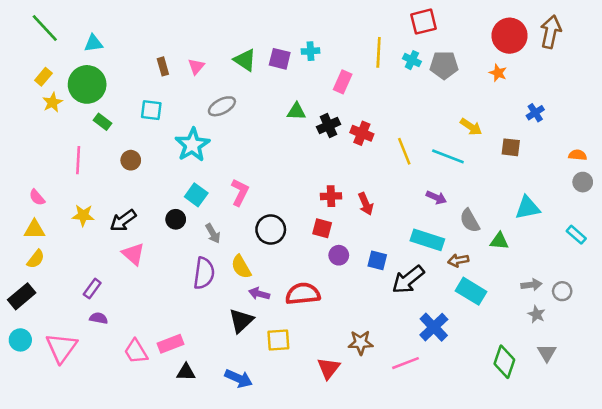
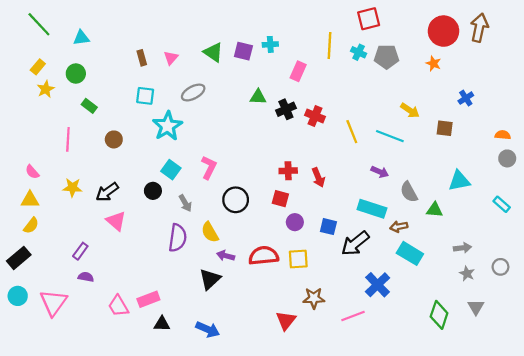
green circle: (87, 84) -> (76, 74), size x0.6
cyan square: (151, 110) -> (145, 96), moved
gray circle: (562, 291) -> (500, 267), moved
yellow square: (278, 340) -> (298, 259), moved

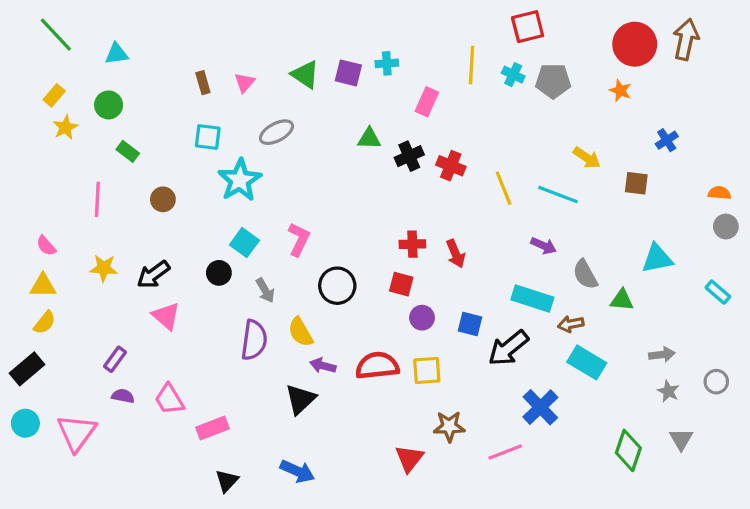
pink trapezoid: (118, 306) -> (169, 399), moved
black triangle: (162, 324) -> (227, 481), moved, turned -48

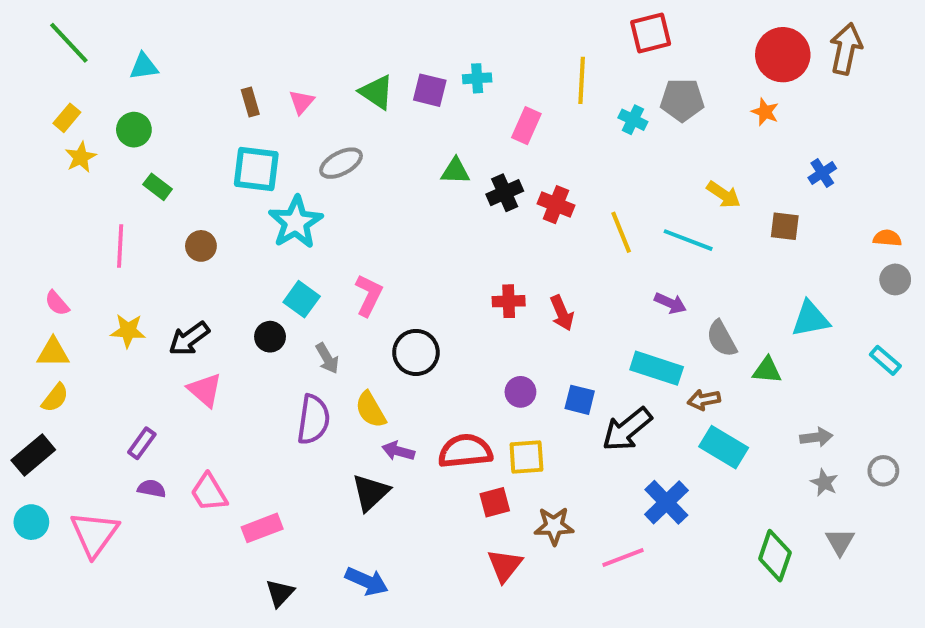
cyan cross: (513, 75) -> (633, 120), moved
cyan square: (208, 137) -> (256, 169), size x1.4
red square: (401, 284) -> (495, 502), moved, turned -30

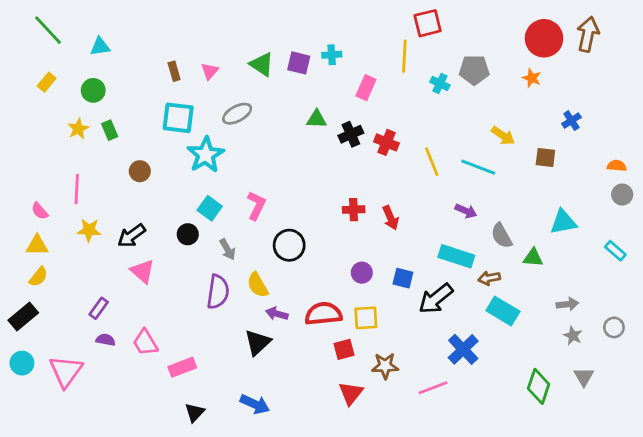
red square: (651, 33) -> (428, 23), moved
yellow star: (81, 157) -> (78, 129), moved
green rectangle: (158, 187) -> (110, 130), turned 30
pink line: (120, 246) -> (77, 189), moved

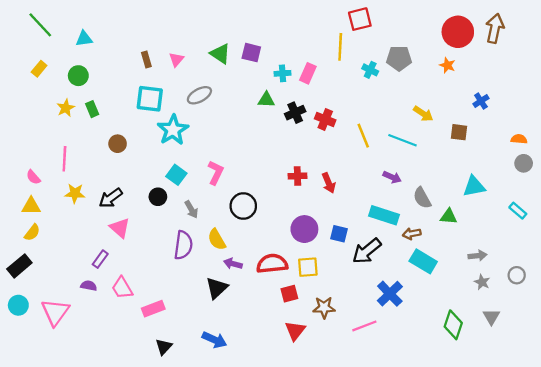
cyan cross: (332, 55) -> (282, 73), moved
purple circle: (362, 273) -> (304, 229), size x1.5
purple rectangle: (99, 308) -> (100, 259), moved

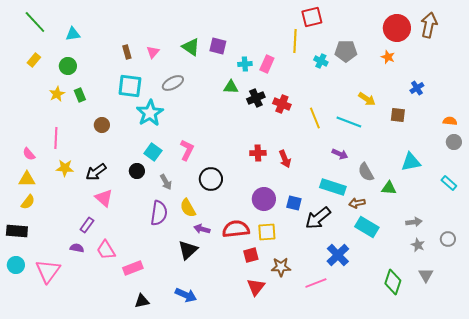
black rectangle: (19, 266) -> (17, 231), turned 45
black triangle: (164, 347) -> (142, 301), turned 35

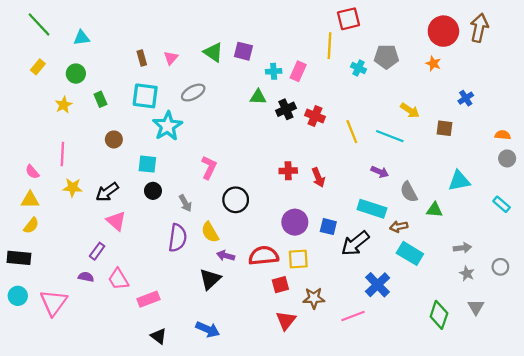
green rectangle: (80, 95) -> (100, 99), moved
cyan square: (153, 152) -> (147, 164), moved, turned -30
black triangle: (142, 301) -> (159, 336), turned 49

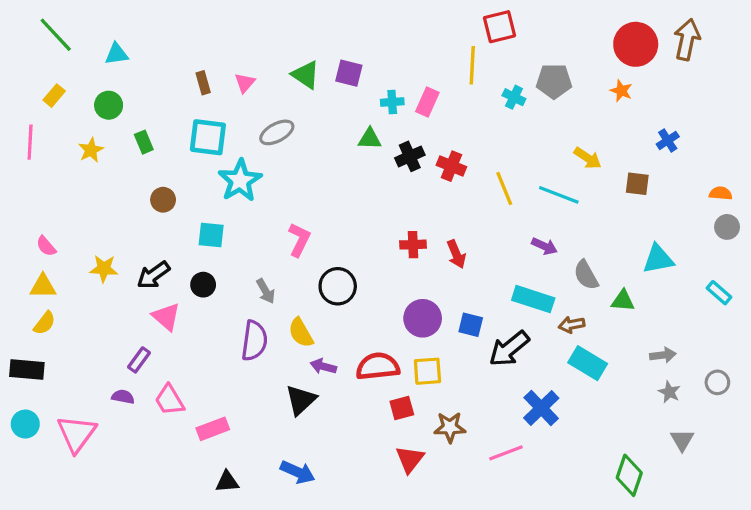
pink line: (62, 154) -> (30, 142), moved
black circle: (153, 191) -> (203, 285), moved
green diamond: (439, 315) -> (629, 475), moved
black triangle: (159, 336) -> (227, 482), turned -42

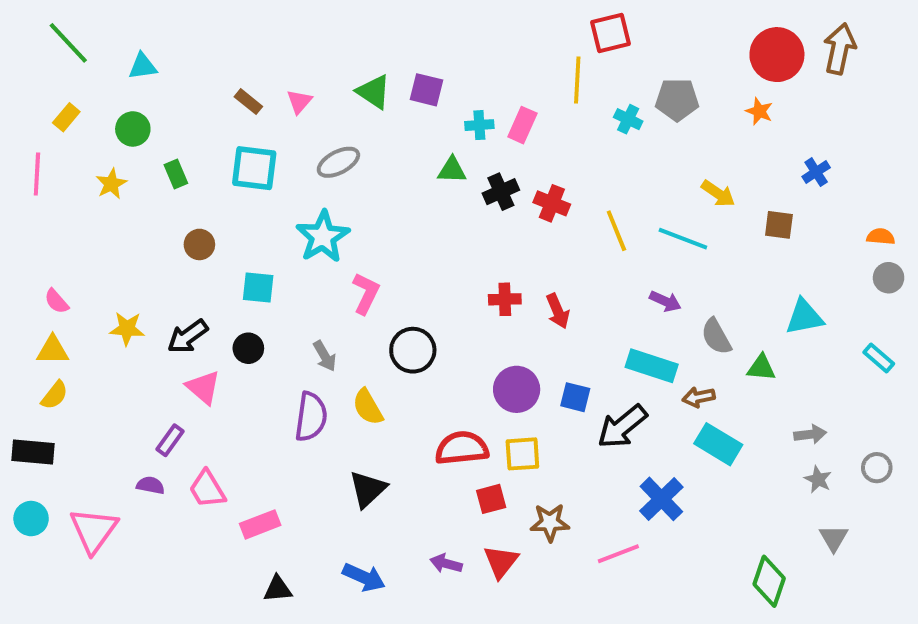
brown rectangle: (203, 83) -> (248, 102), turned -35
cyan star: (240, 180) -> (323, 237), moved
purple arrow: (323, 366) -> (446, 564), moved

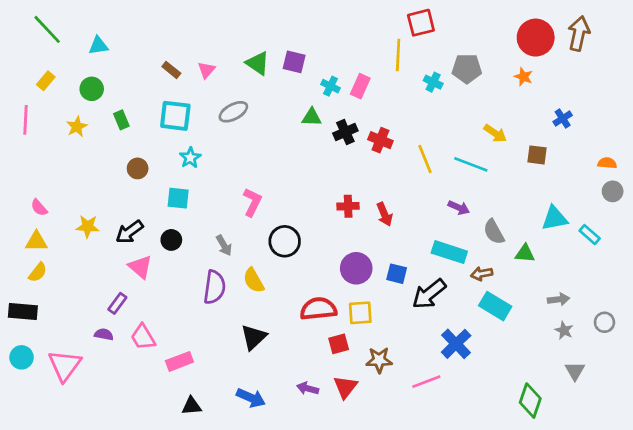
cyan cross: (479, 125) -> (331, 86), turned 30
cyan star: (323, 237) -> (190, 158), moved, size x0.6
cyan rectangle: (879, 358) -> (590, 235), moved

